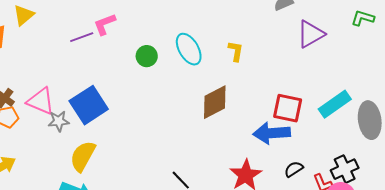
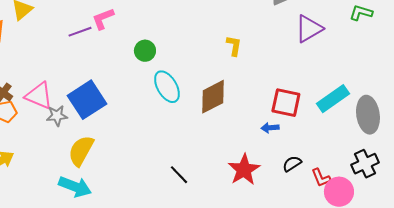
cyan ellipse: (189, 49) -> (167, 87), moved
blue arrow: (272, 133) -> (270, 128), size x0.5
black cross: (345, 169) -> (365, 164), moved

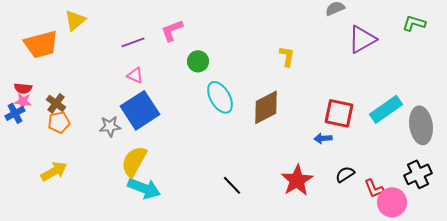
pink L-shape: (103, 19) -> (172, 30), moved
pink triangle: (39, 96) -> (135, 75), moved, size x0.6
cyan arrow: (75, 187) -> (144, 188), moved

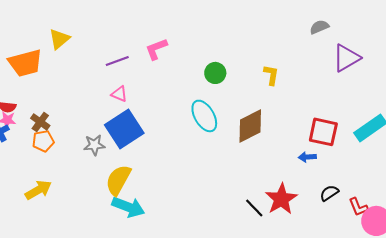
green circle: (198, 61) -> (215, 73), moved
black line: (232, 185) -> (254, 208), moved

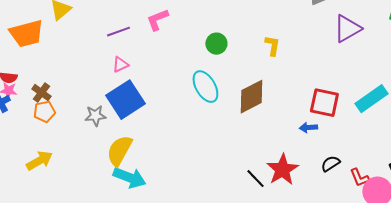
pink triangle: (119, 94) -> (120, 65), turned -48

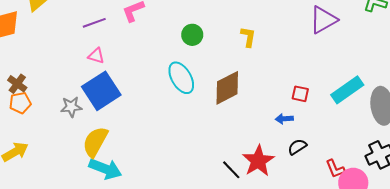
pink triangle: (120, 65) -> (96, 56), turned 42
red square: (324, 103) -> (300, 94), size x0.6
black semicircle: (330, 164) -> (297, 147), moved

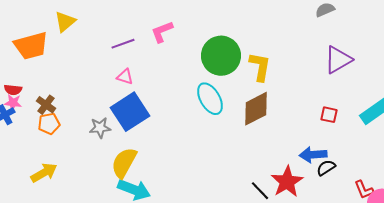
purple triangle: (323, 20) -> (338, 60), moved
green circle: (192, 35) -> (221, 56), size x1.8
yellow L-shape: (248, 37) -> (260, 67), moved, size x1.4
blue arrow: (284, 119) -> (313, 155), moved, size x1.5

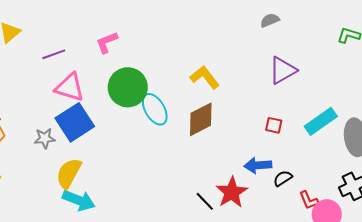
purple line: (123, 44) -> (54, 54), moved
green circle: (221, 56) -> (128, 87), moved
yellow L-shape: (260, 67) -> (205, 77), turned -48
pink triangle: (125, 77) -> (70, 87), size x1.8
black semicircle: (326, 168) -> (283, 178), moved

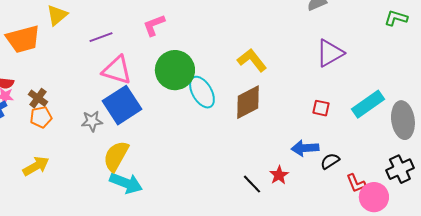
red star: (232, 192) -> (279, 175), size x0.6

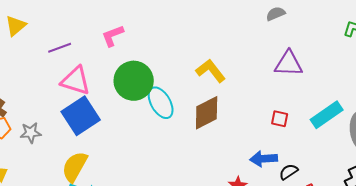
purple triangle: (330, 53) -> (289, 64), turned 32
gray star: (92, 121) -> (31, 133), moved

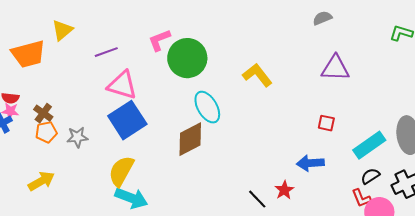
green circle: (134, 81) -> (187, 58), moved
brown diamond: (207, 113) -> (190, 139), moved
cyan rectangle: (327, 115) -> (369, 145), moved
black semicircle: (289, 172) -> (370, 176), moved

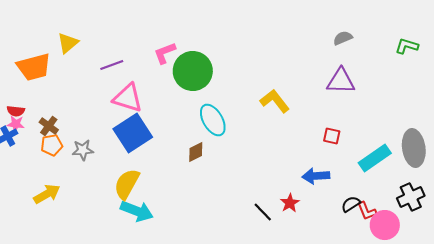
gray semicircle: (322, 18) -> (343, 38), moved
yellow L-shape: (257, 75) -> (275, 101), moved
brown diamond: (190, 139) -> (196, 152), size x0.6
black semicircle: (370, 176) -> (351, 204), moved

